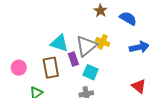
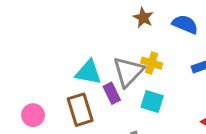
cyan square: (91, 72) -> (152, 101), moved

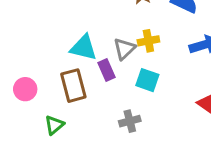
yellow cross: (152, 63) -> (148, 41), turned -30
gray triangle: (128, 72) -> (124, 49), size x0.7

